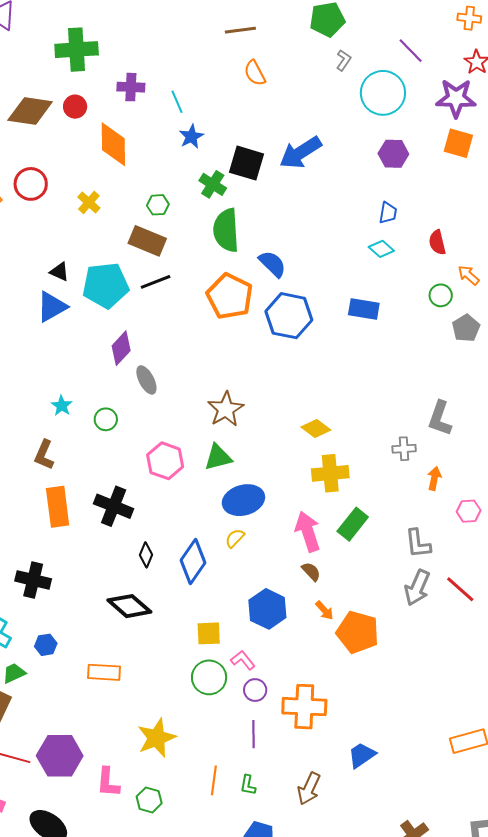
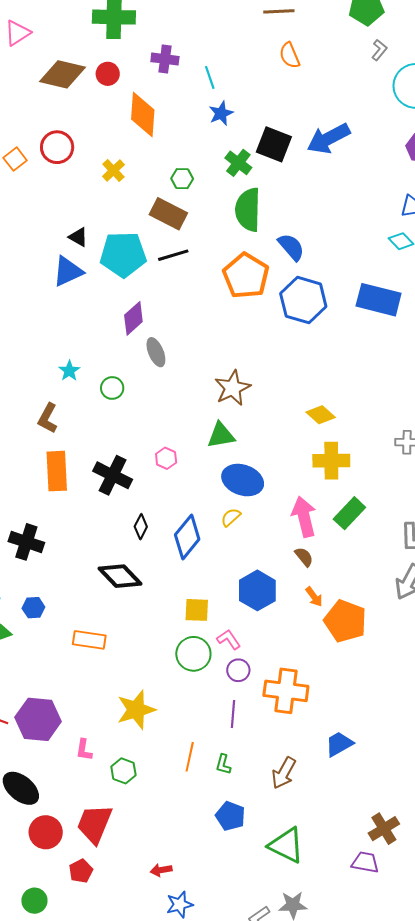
blue rectangle: (364, 309) -> (379, 300), size x1.4
pink hexagon: (165, 461) -> (166, 458), moved, size x0.6
blue ellipse: (243, 500) -> (243, 480), turned 30
pink L-shape: (108, 782) -> (84, 750), size x0.7

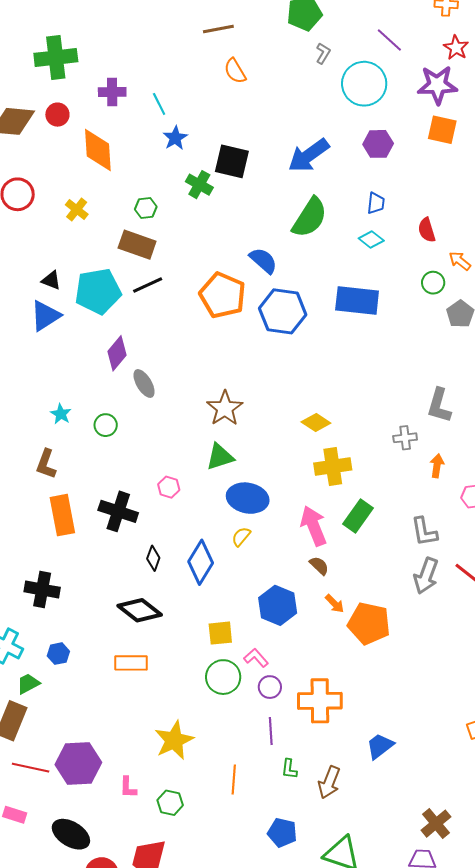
blue arrow: (328, 139) -> (309, 155), moved
green semicircle: (248, 210) -> (310, 217), moved, turned -141
orange rectangle: (89, 640) -> (131, 663), moved
green L-shape: (223, 764) -> (289, 769), moved

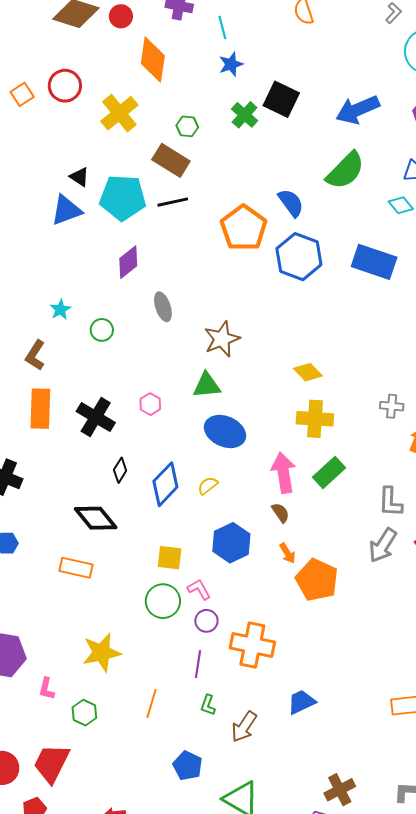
yellow cross: (77, 209) -> (119, 113), size x1.6
gray ellipse: (144, 384) -> (163, 307), moved
yellow semicircle: (241, 537) -> (208, 486), moved

